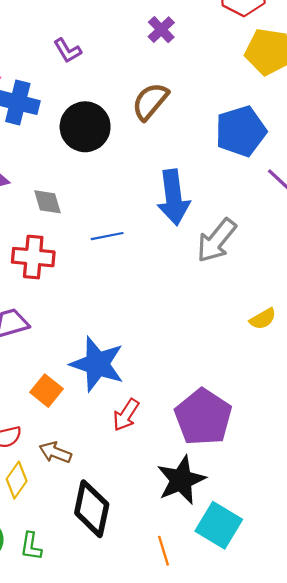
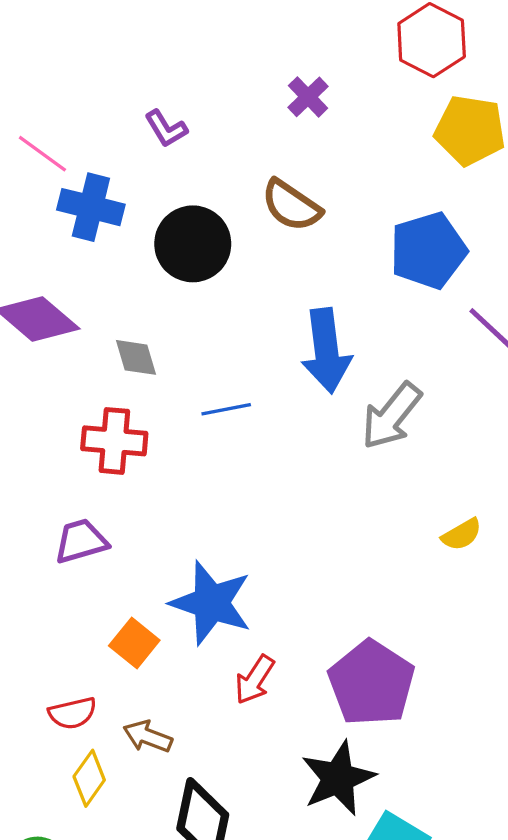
brown semicircle: (150, 101) -> (291, 205), turned -96

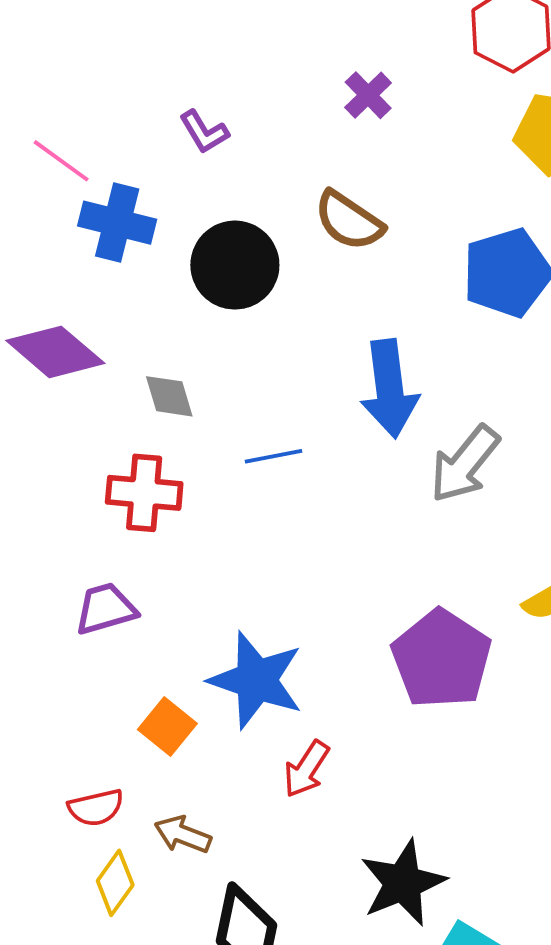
purple pentagon: (371, 683) -> (441, 659), moved

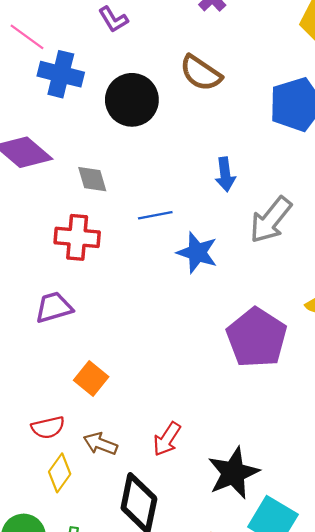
blue arrow: (389, 389) -> (225, 174), size x0.6
blue star: (256, 680) -> (197, 253), moved, size x0.7
red arrow: (306, 769) -> (167, 439), moved

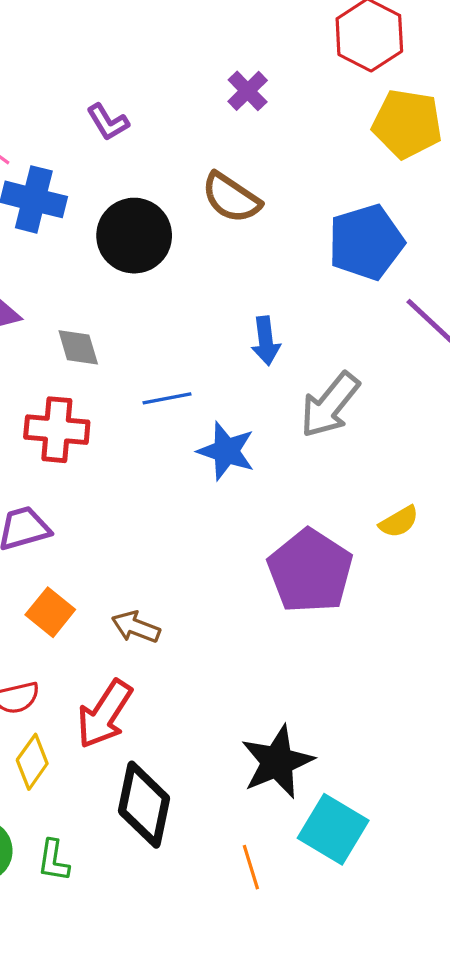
orange square: (91, 378) -> (50, 612), moved
red arrow: (167, 439) -> (105, 714), moved, size x1.4
brown arrow: (100, 444) -> (136, 627), moved

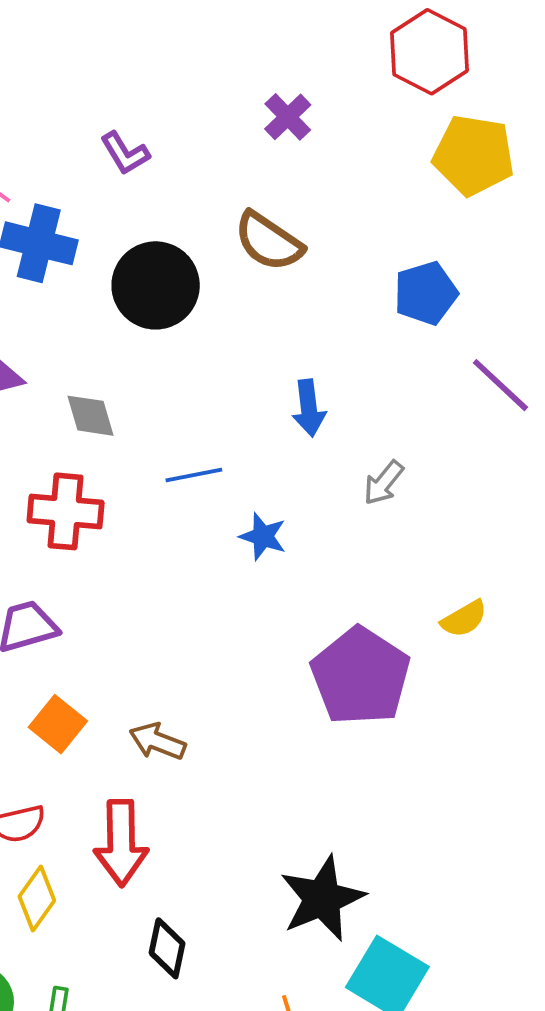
blue pentagon: (366, 242) -> (426, 293), size x0.7
gray arrow: (330, 405) -> (384, 483), size x0.6
blue star: (226, 451) -> (263, 536), size x0.7
red arrow: (105, 714) -> (121, 843), turned -34
black diamond: (144, 805) -> (167, 948), size x0.6

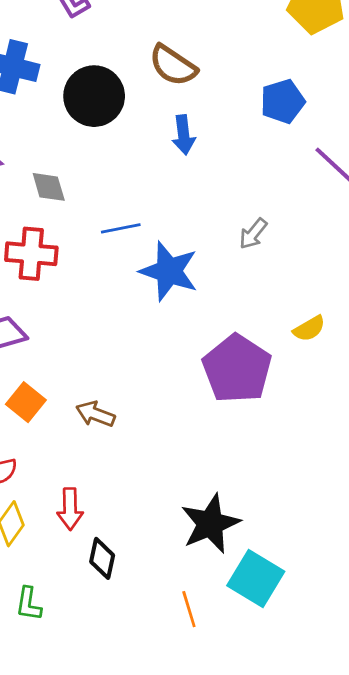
blue arrow: (309, 408) -> (184, 135), moved
blue star: (263, 536) -> (169, 271), size x1.8
red arrow: (121, 843) -> (70, 509), moved, size x0.7

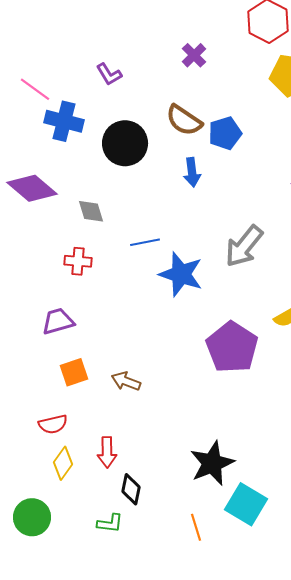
blue pentagon: (282, 101) -> (225, 133), moved
gray arrow: (253, 234) -> (244, 246), size x1.8
red cross: (31, 254) -> (78, 261), size x0.7
orange square: (26, 402) -> (74, 372), turned 32
green L-shape: (29, 604) -> (110, 523), moved, turned -92

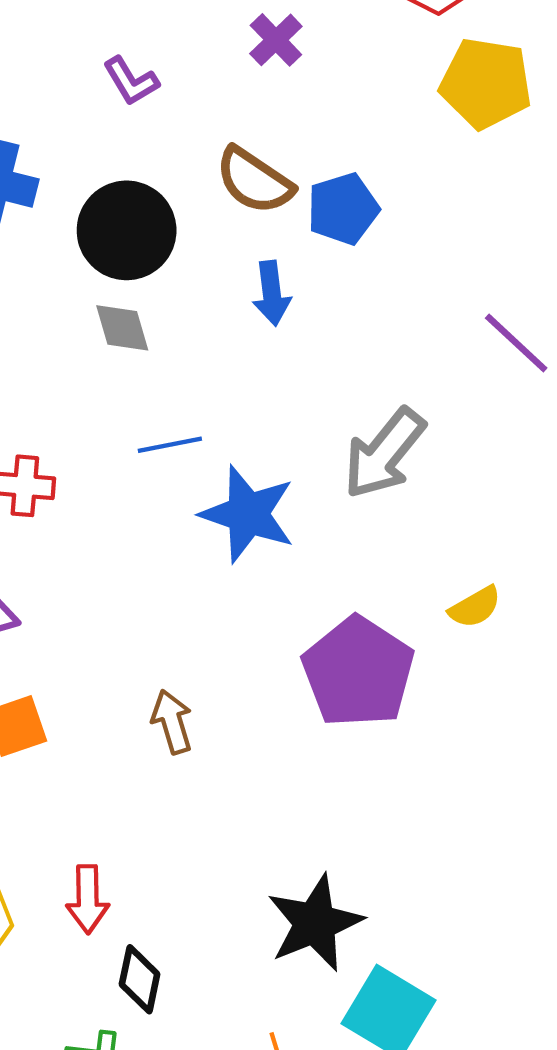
purple L-shape: (109, 74) -> (131, 81), moved
gray diamond: (91, 211) -> (122, 328), moved
brown arrow: (126, 381) -> (172, 722), moved, turned 52

